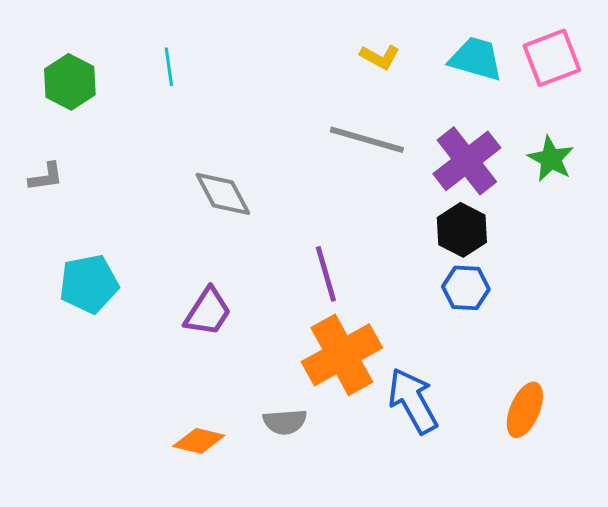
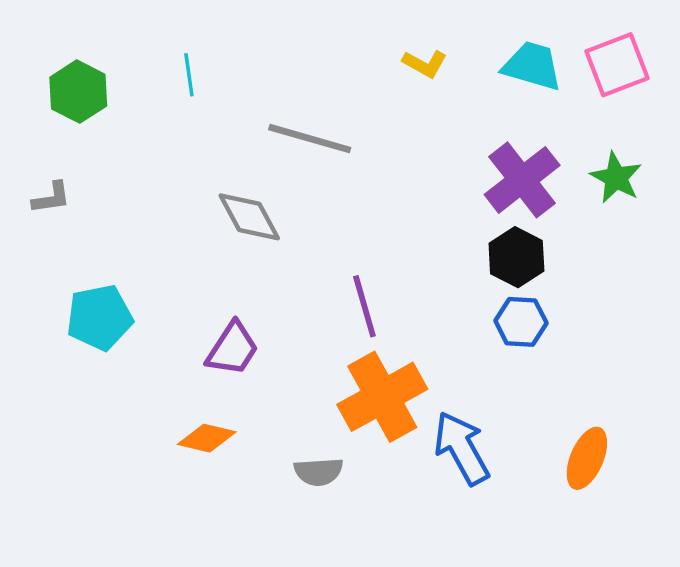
gray line: (367, 140) -> (310, 139), moved
orange diamond: (199, 441) -> (207, 438), moved

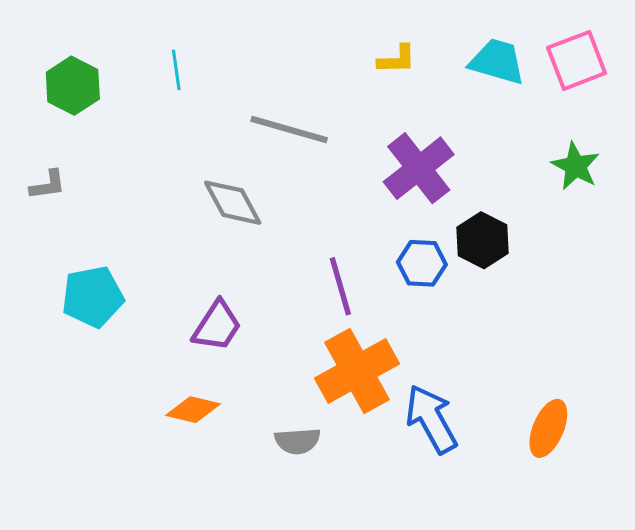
yellow L-shape: (425, 64) -> (397, 59), turned -30
purple cross: (522, 180) -> (419, 168), moved
blue hexagon: (521, 322) -> (422, 263), moved

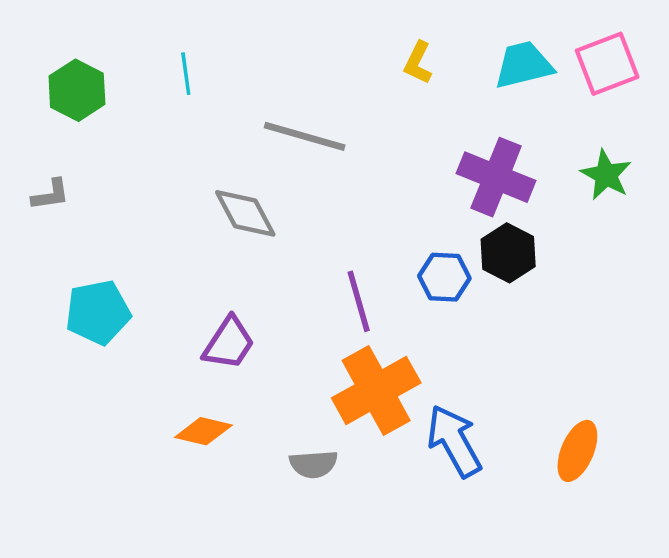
yellow L-shape: (397, 59) -> (418, 63), turned 117
cyan trapezoid: (497, 62) -> (524, 65), turned -30
purple cross: (419, 168) -> (496, 177), moved, turned -30

